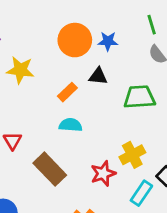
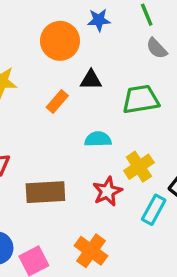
blue star: (108, 41) -> (99, 20), moved
cyan semicircle: (71, 125) -> (98, 139), moved
brown rectangle: (50, 169) -> (45, 192), turned -44

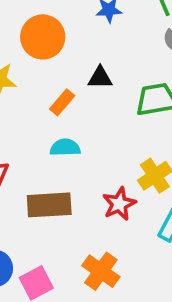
orange circle: (60, 41) -> (43, 37), moved
cyan semicircle: (98, 139) -> (65, 148), moved

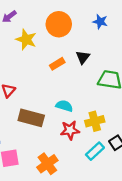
black triangle: (100, 78) -> (83, 57), turned 48
cyan semicircle: (65, 148) -> (64, 106), moved

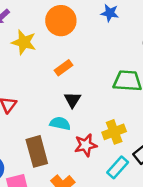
black triangle: (83, 57) -> (72, 100), moved
cyan semicircle: (64, 106) -> (60, 123), moved
brown rectangle: (31, 118) -> (37, 151), moved, turned 65

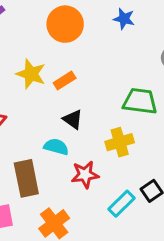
yellow star: (24, 42) -> (31, 74), moved
black triangle: (72, 100) -> (73, 119), turned -30
yellow cross: (114, 132) -> (120, 142), moved

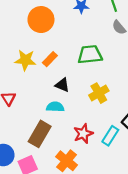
green trapezoid: (140, 101) -> (90, 55), moved
red star: (85, 175) -> (83, 134), moved
brown rectangle: (26, 178) -> (40, 134), turned 55

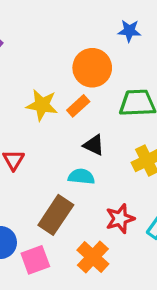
orange circle: (41, 20) -> (92, 68), moved

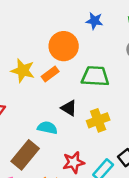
black triangle: (94, 145) -> (69, 108), moved

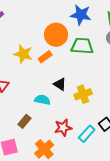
blue star: (94, 21) -> (81, 15), size x1.5
green trapezoid: (95, 76) -> (82, 46), moved
brown rectangle: (25, 155) -> (24, 121), size x0.6

